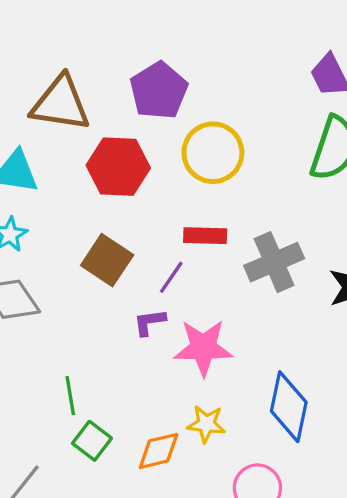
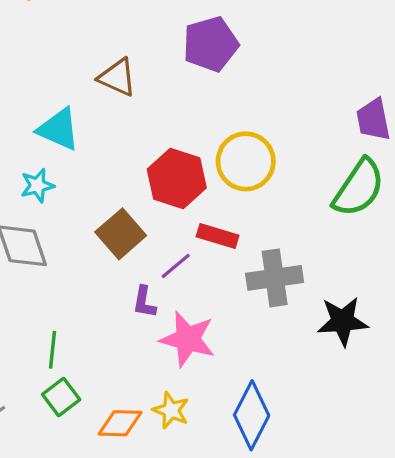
purple pentagon: (159, 91) -> (211, 44), moved
brown triangle: (61, 103) -> (117, 77), size x0.7
red hexagon: (118, 167) -> (177, 179), moved
purple L-shape: (150, 322) -> (144, 302), turned -88

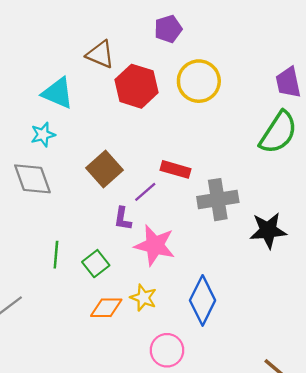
purple pentagon: (211, 44) -> (168, 29), size x0.7
yellow circle: (246, 161) -> (199, 81), moved
red hexagon: (177, 179) -> (137, 86), moved
green square: (61, 397) -> (96, 264), moved

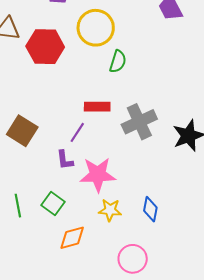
green semicircle: (278, 133) -> (118, 61), moved, size x0.6
brown square: (105, 169) -> (22, 131), moved
yellow star: (143, 298) -> (110, 210), moved
blue diamond: (203, 300) -> (150, 209), size x0.6

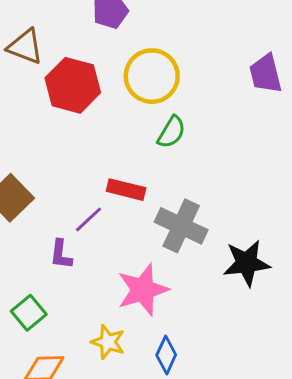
gray cross: (139, 122) -> (181, 226), turned 36
pink star: (98, 175) -> (143, 290), moved, turned -30

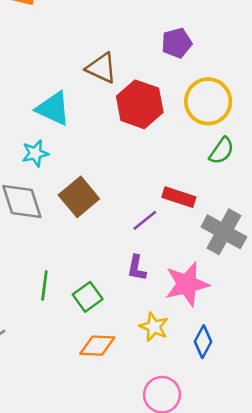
purple L-shape: (61, 254) -> (137, 268), moved

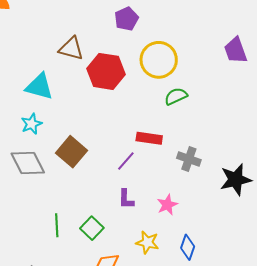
green semicircle: (222, 151) -> (176, 96), turned -140
gray cross: (224, 232) -> (189, 159), size x0.7
pink star: (187, 284) -> (167, 205), size x0.6

